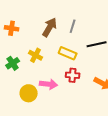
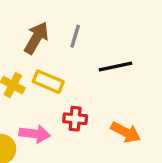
yellow rectangle: (68, 53) -> (48, 82), moved

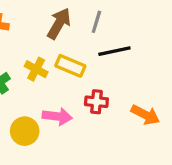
black line: (116, 67) -> (114, 51), moved

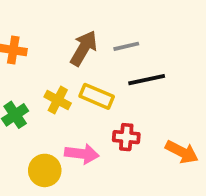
gray line: (96, 22) -> (126, 46), turned 60

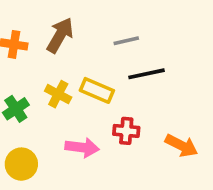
brown arrow: (84, 48) -> (60, 35), moved
yellow circle: (45, 170) -> (21, 164), moved

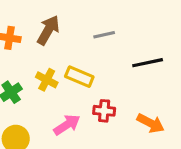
black line: (147, 74) -> (148, 63), moved
pink arrow: (82, 147) -> (67, 125), turned -40

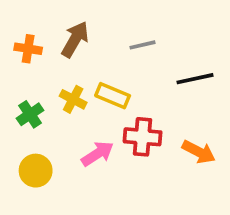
red cross: (104, 111) -> (143, 137), size x1.4

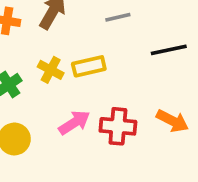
yellow rectangle: (113, 96) -> (89, 66), turned -36
red cross: (143, 137) -> (118, 126), moved

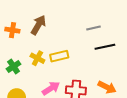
gray line: (118, 17) -> (94, 28), moved

